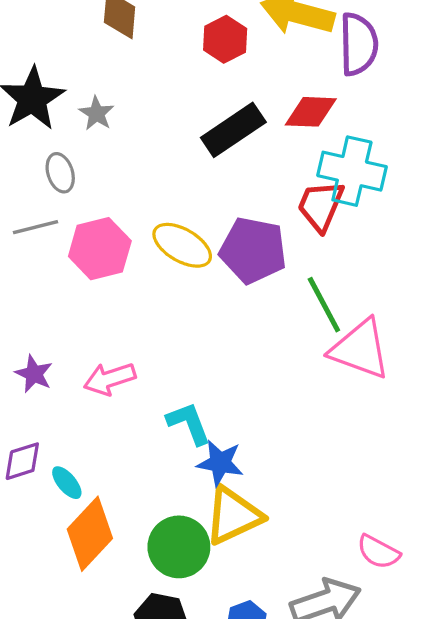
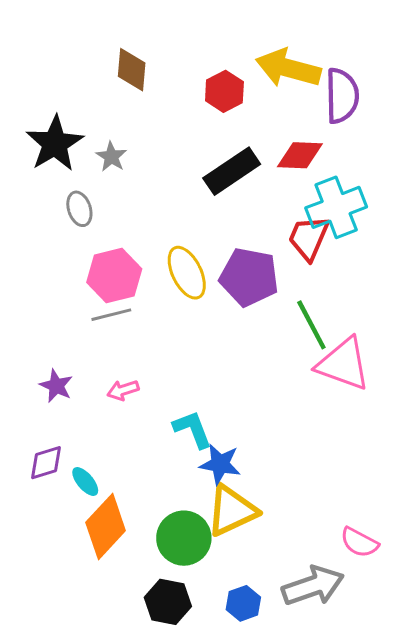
cyan cross: (352, 171) -> (336, 207), turned -34
gray line: (35, 227) -> (111, 315), moved
yellow ellipse: (182, 245) -> (187, 273), turned 34
pink arrow: (110, 379) -> (123, 390), size x0.7

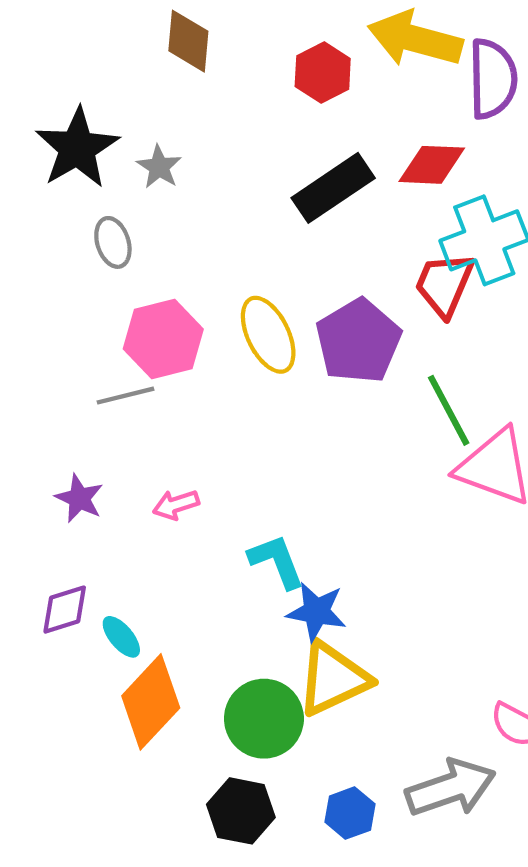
purple pentagon: (249, 277) -> (358, 341), turned 30
gray line: (111, 315) -> (126, 396), moved

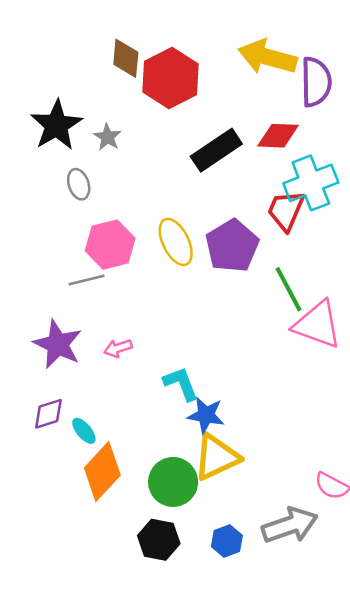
red hexagon: (323, 73) -> (170, 78), moved, size x1.6
purple star: (79, 498) -> (58, 344), size x1.6

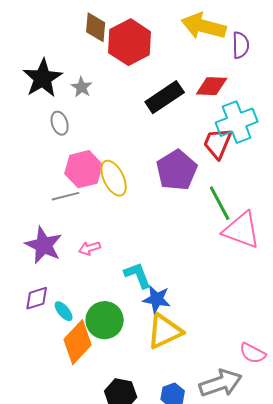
purple semicircle: (316, 82) -> (241, 45), size x0.7
yellow ellipse: (176, 242) -> (114, 178), moved
green circle: (173, 482) -> (105, 320), moved

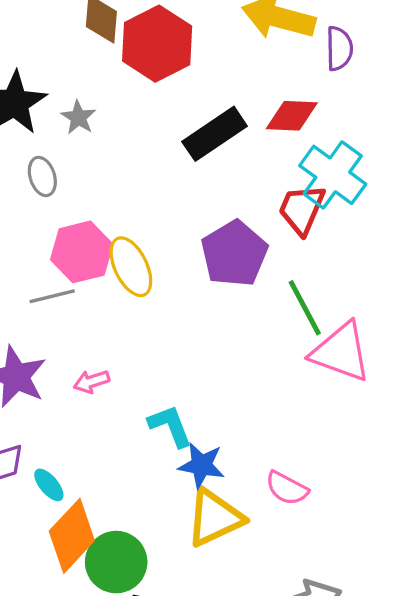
cyan cross: (237, 122) -> (333, 175), turned -33
green circle: (105, 320) -> (116, 562), moved
pink semicircle: (253, 353) -> (287, 488), moved

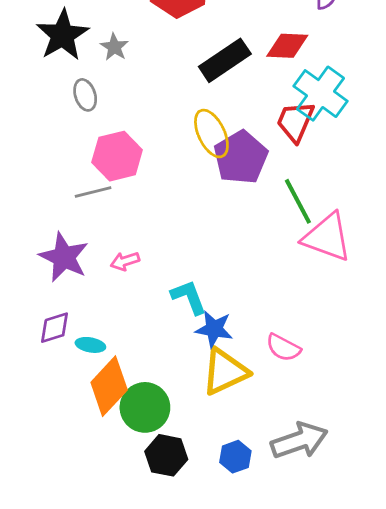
yellow ellipse: (131, 267) -> (211, 133), moved
cyan ellipse: (49, 485) -> (90, 345), turned -40

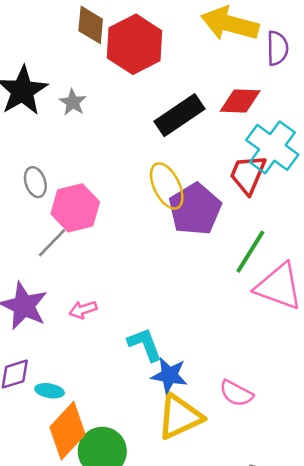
gray ellipse: (85, 95) -> (35, 182), moved
gray line: (93, 192) -> (52, 243), turned -32
green line: (298, 201) -> (250, 252), turned 60

